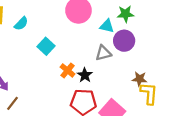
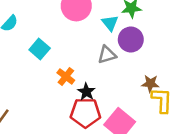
cyan triangle: (107, 26) -> (110, 23), turned 40
black star: (85, 75) -> (86, 92), moved

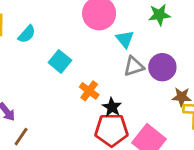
cyan triangle: (110, 23) -> (125, 39), moved
purple circle: (131, 39) -> (162, 67), moved

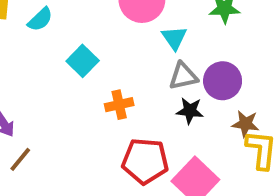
orange cross: (89, 91) -> (119, 105), turned 36
black star: (112, 107) -> (190, 111), moved, turned -30

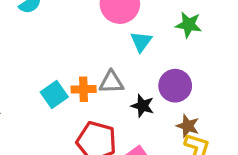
cyan square: (83, 61) -> (54, 95), moved
gray triangle: (183, 76) -> (111, 82), moved

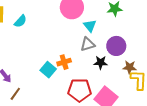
gray triangle: (111, 82) -> (88, 44), moved

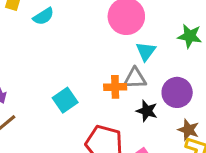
orange cross: (64, 62) -> (115, 87), moved

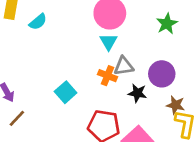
green star: (190, 36) -> (167, 24), turned -30
cyan triangle: (146, 51) -> (109, 42), moved
orange cross: (115, 87) -> (108, 76), turned 30

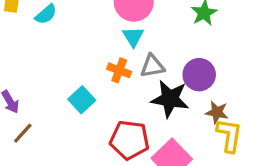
orange cross: (108, 76) -> (119, 70), moved
black star: (137, 93) -> (170, 99), size x1.6

